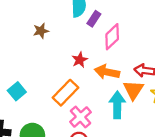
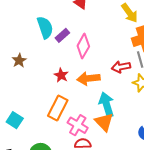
purple rectangle: (94, 19) -> (62, 35), turned 32
orange triangle: (133, 90) -> (104, 122), moved

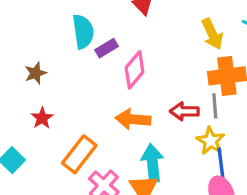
red star: (61, 75) -> (42, 118), moved

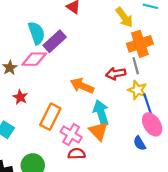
purple rectangle: (107, 48) -> (55, 41), size x1.5
pink diamond: (135, 70) -> (34, 59), moved, turned 60
orange arrow: (133, 119) -> (82, 86), turned 30

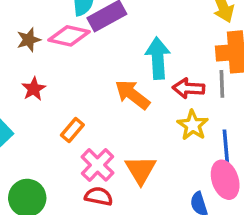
yellow star: (137, 90) -> (193, 125), moved
cyan arrow: (101, 113) -> (158, 58), moved
orange rectangle: (50, 117) -> (72, 130), size x0.6

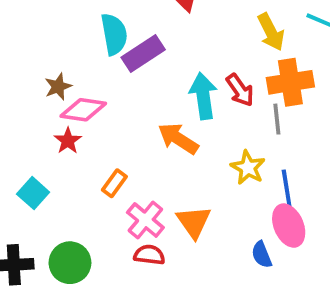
pink diamond: (69, 36) -> (83, 110), moved
red arrow: (189, 88) -> (240, 90), moved, turned -124

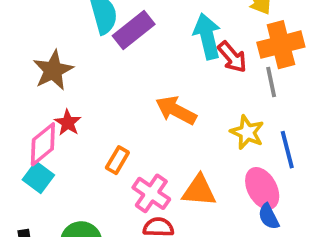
brown star: (58, 87) -> (53, 70), size x1.5
cyan arrow: (203, 96) -> (207, 36), moved
pink diamond: (83, 110) -> (43, 144), moved, turned -42
orange triangle: (194, 222) -> (199, 191), turned -45
pink ellipse: (289, 226) -> (262, 188), moved

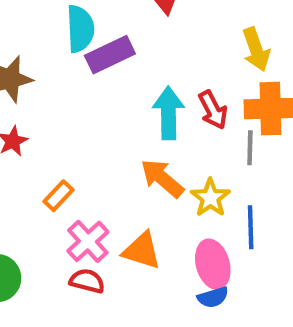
cyan arrow: (207, 36) -> (168, 113), moved
orange arrow: (176, 110) -> (162, 178), moved
blue semicircle: (269, 217) -> (213, 297), turned -92

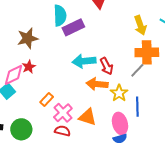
red arrow: (213, 110) -> (107, 66), moved
cyan arrow: (168, 113) -> (84, 61), moved, turned -95
gray line: (250, 148) -> (137, 70), turned 42
orange arrow: (162, 178) -> (97, 84), turned -35
orange rectangle: (59, 196) -> (47, 99), moved

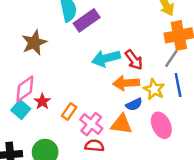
red star: (29, 67) -> (42, 102), moved
blue line: (137, 107) -> (178, 85), moved
blue semicircle: (120, 139) -> (134, 104), moved

